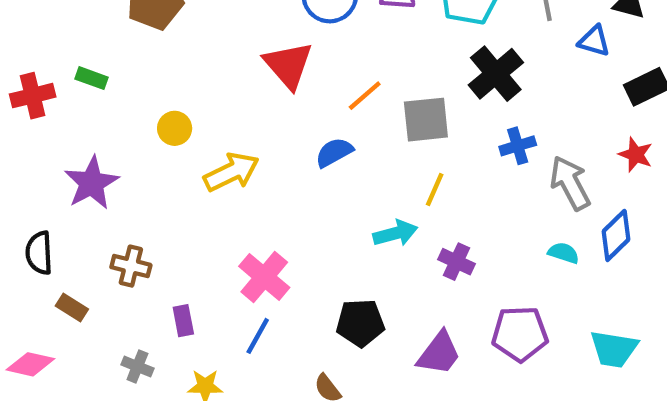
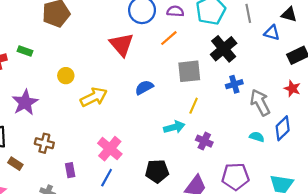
orange line: (365, 96) -> (169, 38), moved

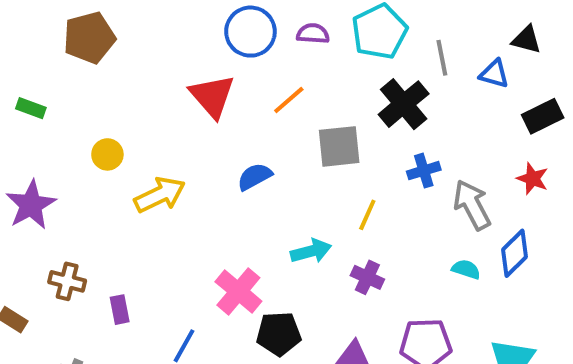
gray line: (248, 13) -> (442, 58), moved
orange line: (169, 38) -> (289, 100), moved
yellow line: (194, 106) -> (367, 215), moved
pink cross: (110, 149) -> (238, 291), moved
purple rectangle: (70, 170) -> (120, 310), moved

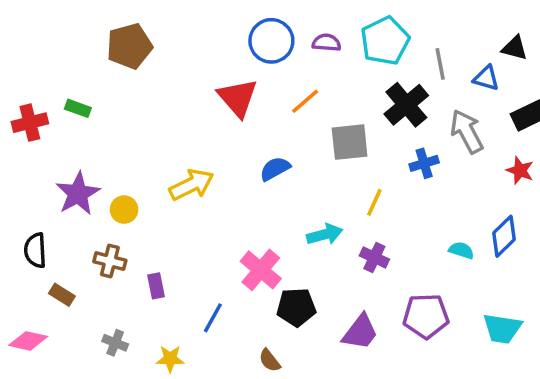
yellow circle: (107, 154) -> (124, 210), moved
gray arrow: (472, 205) -> (467, 131), moved

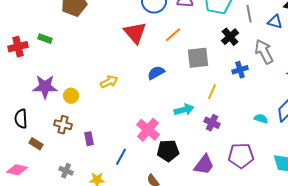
black cross: (406, 105) -> (230, 37), size x0.7
yellow arrow: (192, 185) -> (109, 82), size x0.7
purple star: (78, 194) -> (45, 87), turned 30

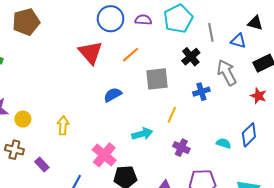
yellow arrow: (109, 82) -> (63, 125), moved, turned -60
purple cross: (212, 123) -> (181, 148), moved
purple rectangle: (89, 139) -> (42, 164), turned -32

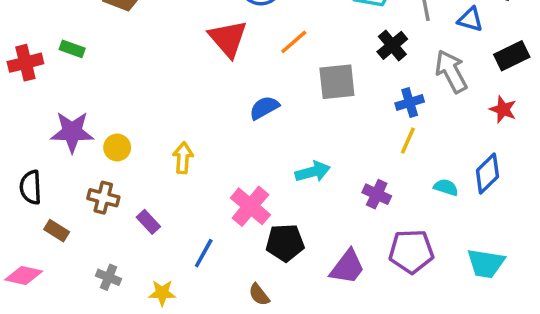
yellow line: (172, 115) -> (408, 141), moved

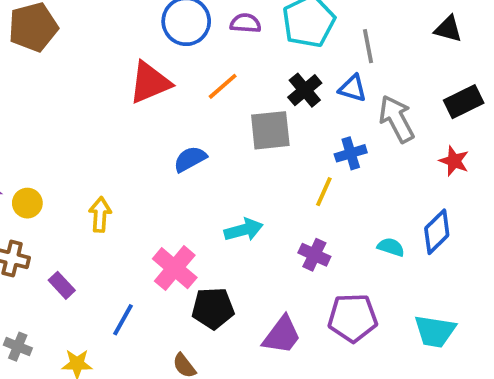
blue triangle: (470, 19) -> (353, 88), moved
red triangle: (228, 38) -> (150, 83), turned 48
black cross: (392, 45) -> (305, 90), moved
yellow line: (408, 141) -> (324, 192), moved

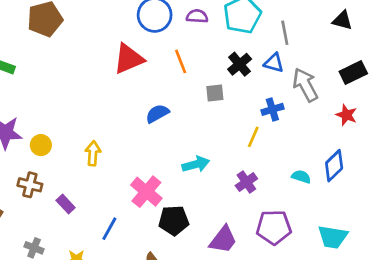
orange line: (223, 86) -> (181, 61), turned -70
gray square: (270, 130) -> (215, 93), size x0.6
purple cross: (314, 255) -> (246, 182), turned 30

